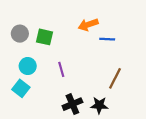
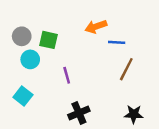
cyan circle: (28, 66) -> (30, 59), moved
brown line: (115, 78) -> (126, 69), moved
black star: (99, 105) -> (134, 114), moved

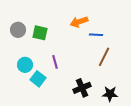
cyan circle: (30, 59) -> (25, 65), moved
cyan square: (23, 96) -> (38, 79), moved
black cross: (79, 113) -> (82, 88), moved

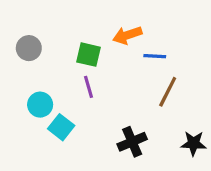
green square: (40, 33) -> (89, 55), moved
purple line: (55, 62) -> (89, 87), moved
black star: (110, 94) -> (193, 143), moved

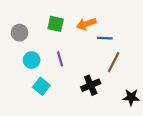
green square: (89, 55) -> (56, 24), moved
cyan circle: (40, 105) -> (32, 60), moved
black cross: (132, 142) -> (91, 85), moved

